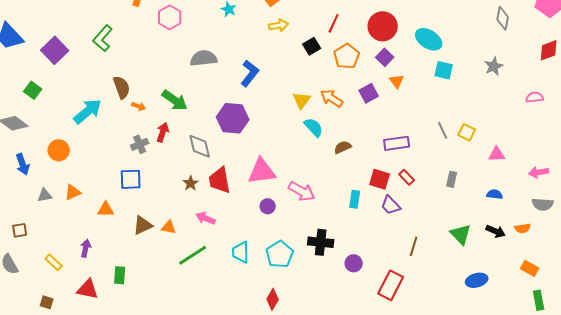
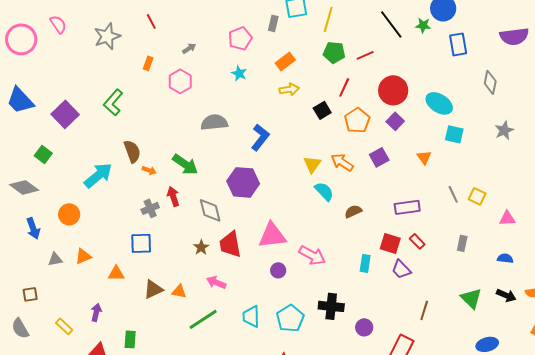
gray diamond: (503, 18) -> (490, 82), moved
orange triangle: (397, 81) -> (424, 157), moved
red arrow: (163, 132) -> (173, 196), turned -36

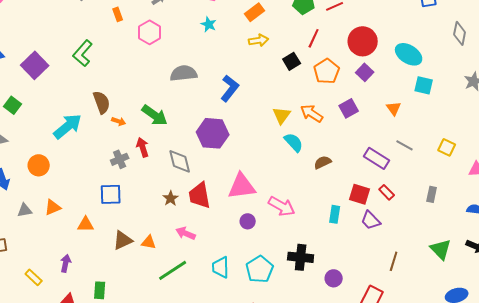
orange rectangle: (148, 63) -> (118, 14), turned -40
gray line: (453, 194) -> (405, 145), moved, turned -36
purple rectangle: (407, 207) -> (377, 158), turned 40

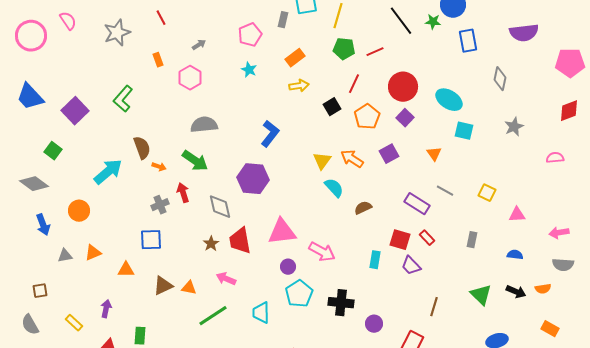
gray semicircle: (184, 73) -> (204, 125), moved
cyan pentagon: (260, 269) -> (299, 294), moved

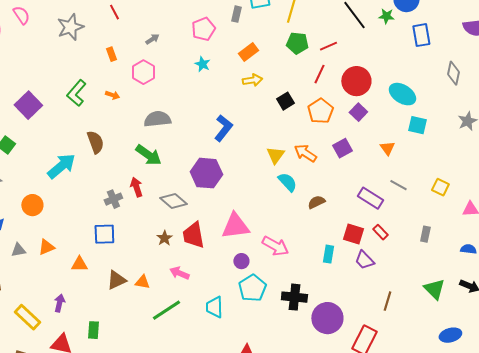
red line: (354, 84) -> (319, 74), moved
orange arrow: (159, 167) -> (112, 95), moved
gray diamond: (220, 207) -> (173, 201), turned -36
yellow rectangle: (74, 323) -> (27, 317), size x1.5
purple circle: (374, 324) -> (327, 318), size x1.8

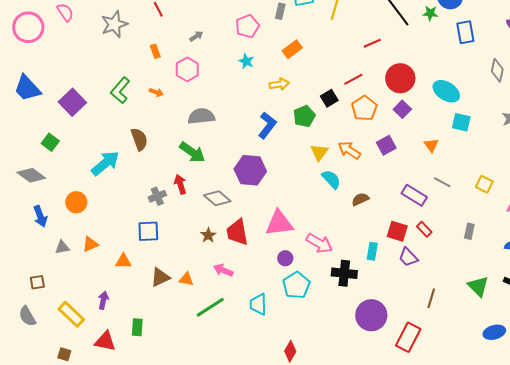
green pentagon: (297, 43) -> (304, 116), moved, turned -30
red line: (319, 74) -> (353, 79), moved, turned 36
yellow arrow: (252, 80) -> (279, 84), moved
black cross: (294, 297) -> (344, 273), moved

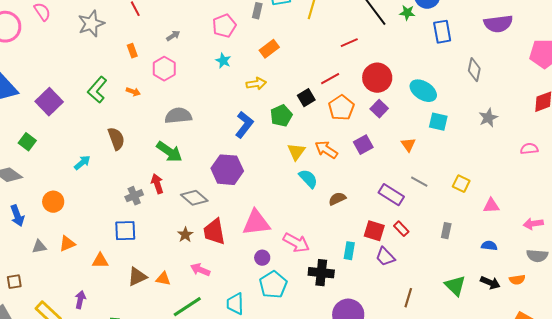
cyan arrow: (105, 163) -> (82, 163), size x0.6

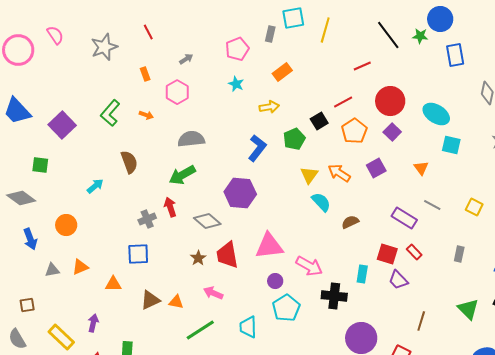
green square: (27, 142) -> (40, 165), turned -30
green arrow: (169, 152) -> (182, 175), turned 116

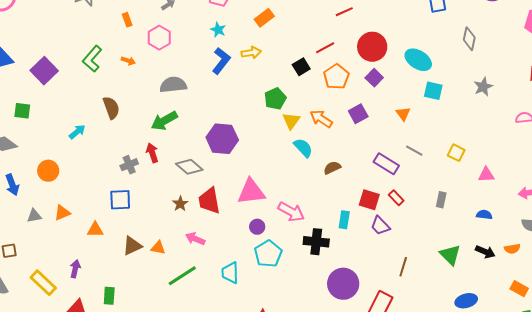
green pentagon: (294, 139) -> (275, 99), moved
blue L-shape: (257, 148) -> (221, 61), moved

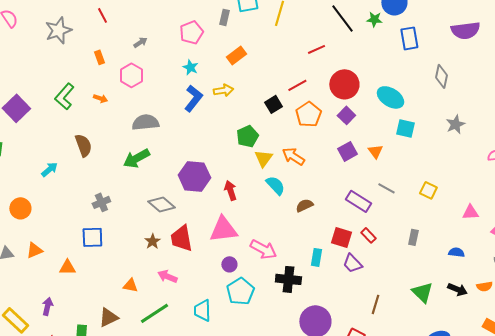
purple square: (358, 114) -> (347, 151), moved
red arrow: (152, 153) -> (230, 190), moved
pink triangle: (486, 175) -> (470, 212), moved
brown triangle: (132, 246) -> (108, 317), moved

